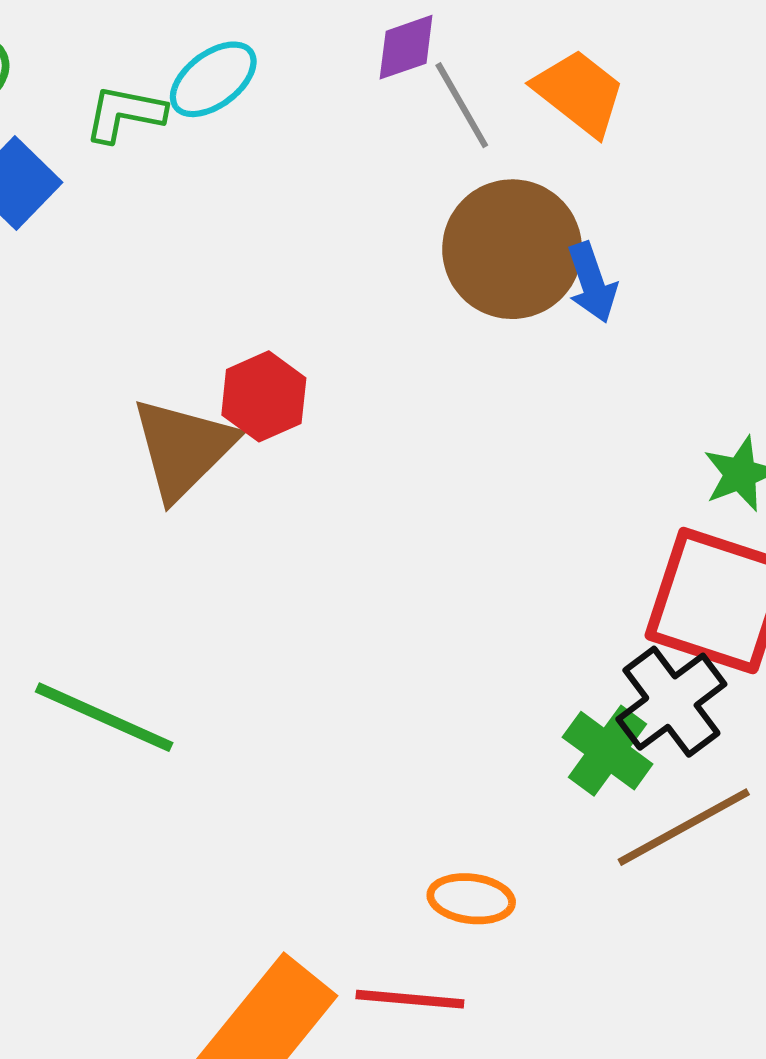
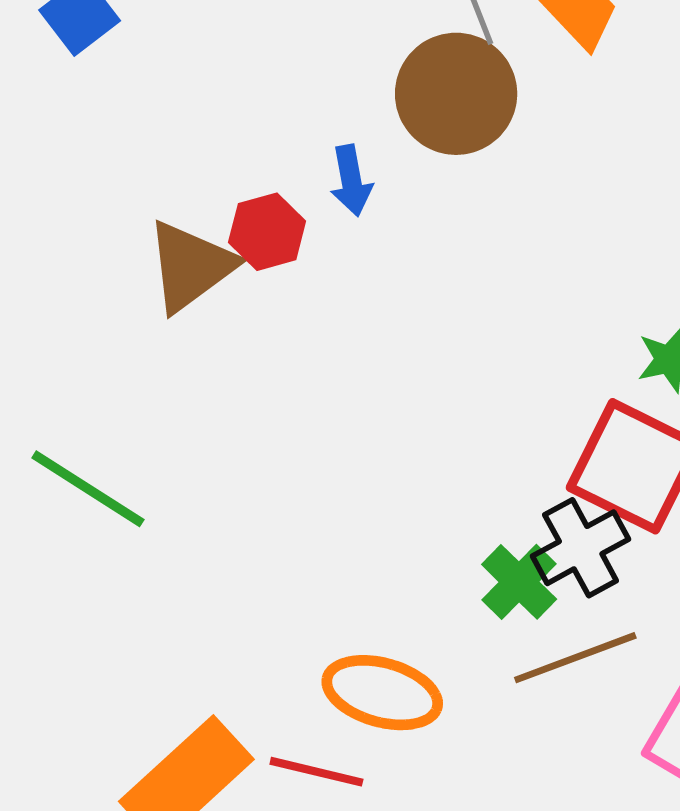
brown circle: (512, 249) -> (456, 94), moved
blue arrow: (592, 282) -> (351, 181), moved
orange ellipse: (471, 899) -> (382, 693), size x1.6

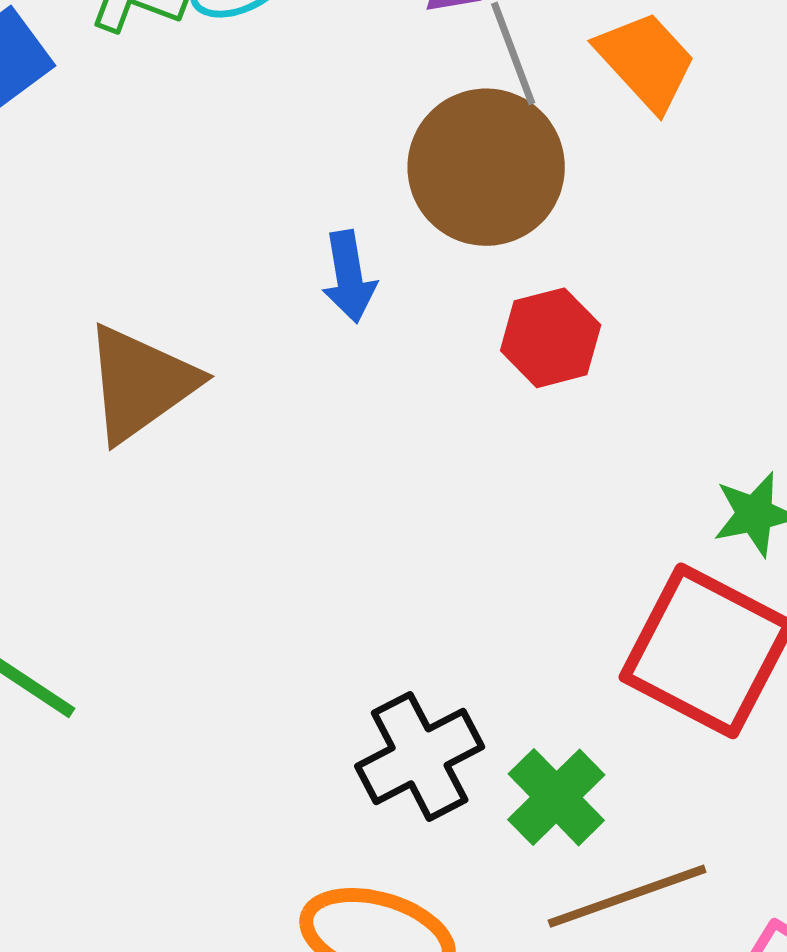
red hexagon: (267, 232) -> (551, 338), moved
black cross: (581, 548) -> (420, 756), moved

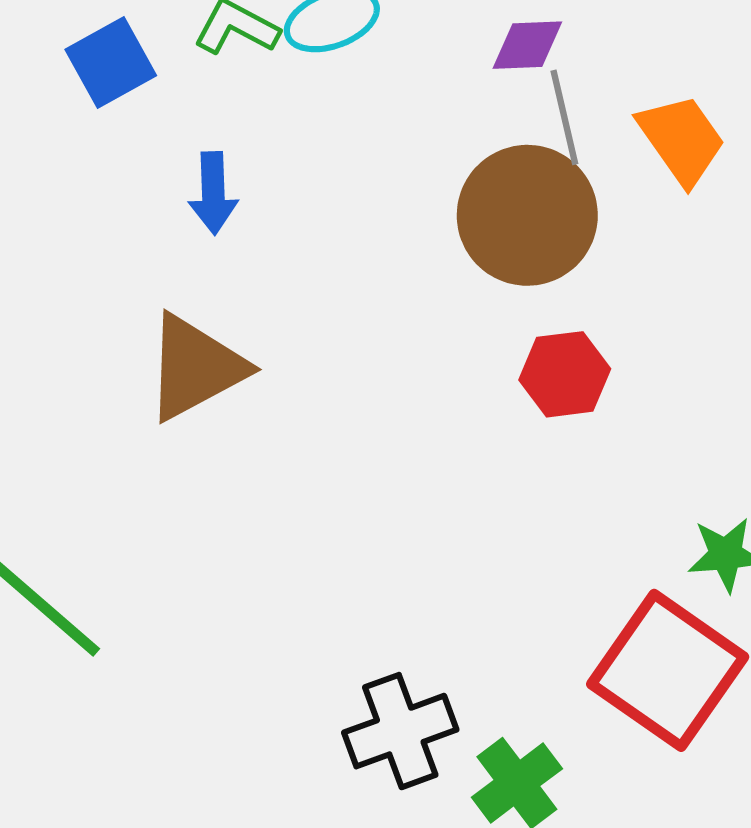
blue arrow: (349, 277) -> (213, 193), moved

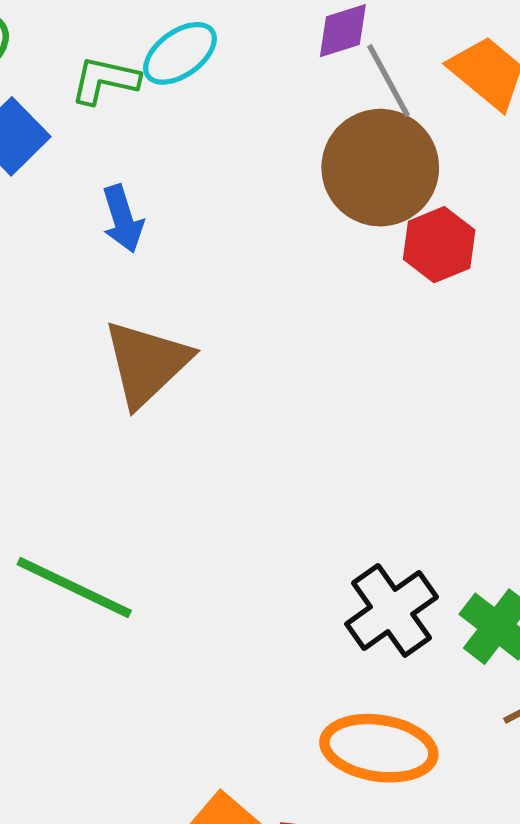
red hexagon: (565, 374) -> (439, 245), moved

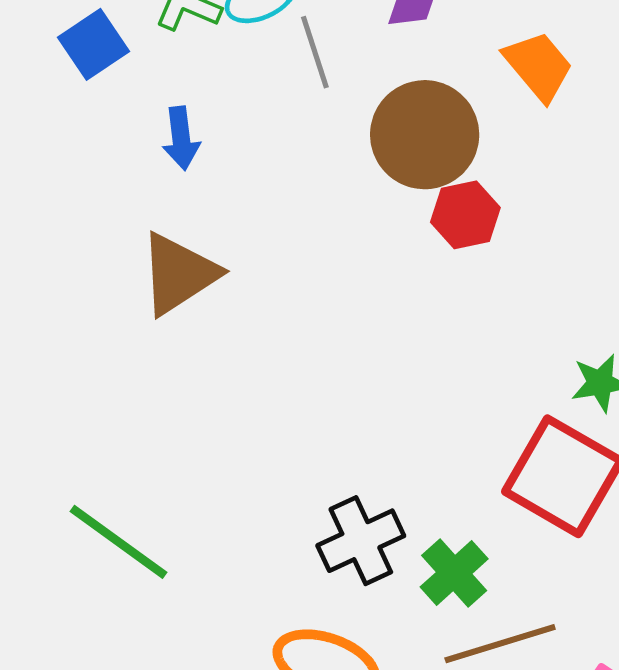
gray line: (388, 81) -> (315, 52), moved
green line: (74, 587) -> (118, 542), moved

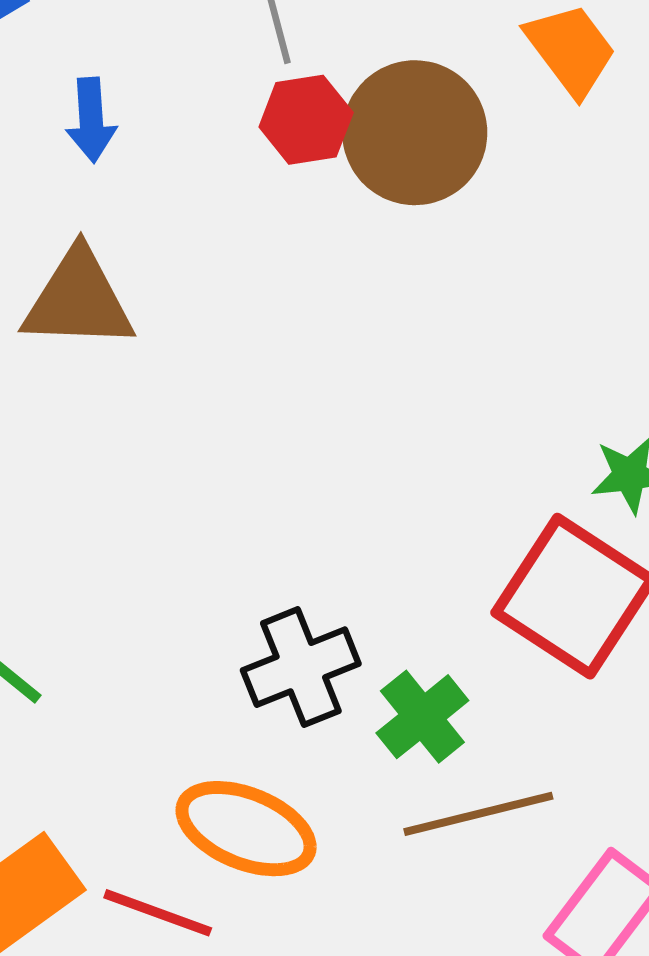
red hexagon: (465, 215) -> (306, 120), moved
brown triangle: (179, 274) -> (78, 300), turned 32

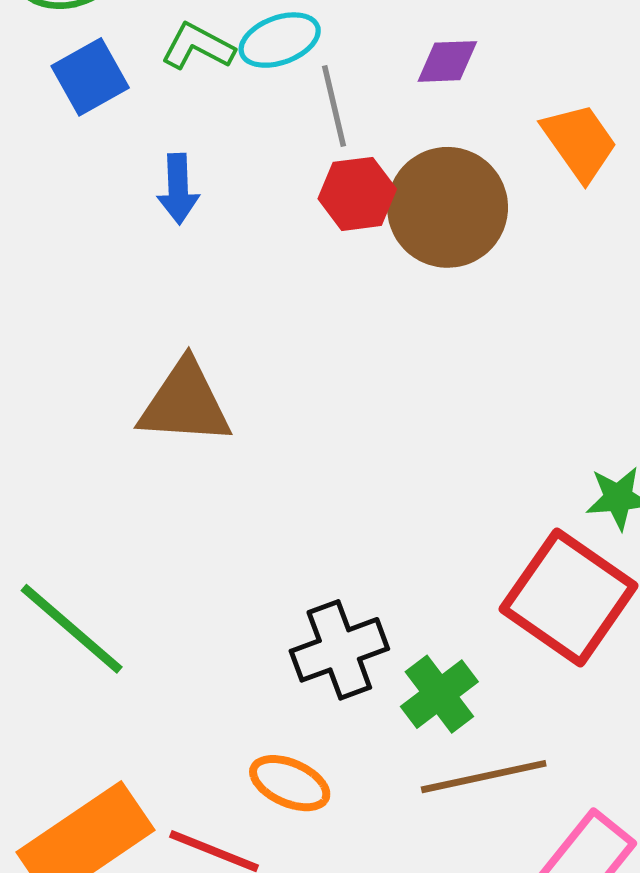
brown triangle: (78, 300) -> (185, 403), moved
orange ellipse: (246, 829) -> (290, 783), size x0.7

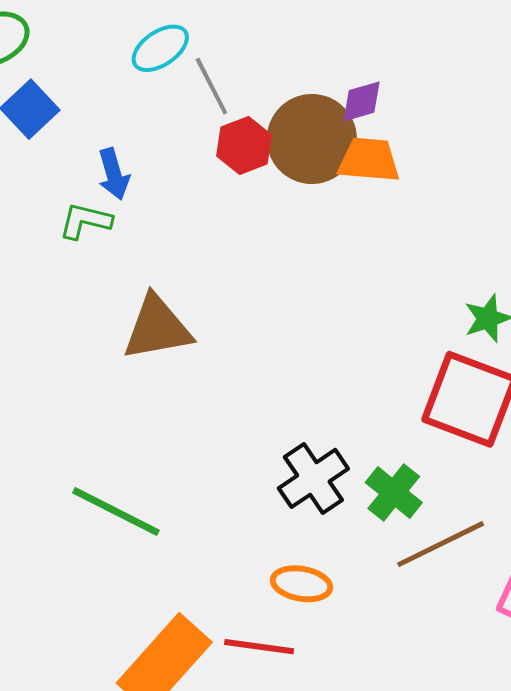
green L-shape: (198, 47) -> (85, 221), moved
purple diamond: (447, 61) -> (362, 101), moved
orange trapezoid: (580, 142) -> (369, 160), moved, turned -36

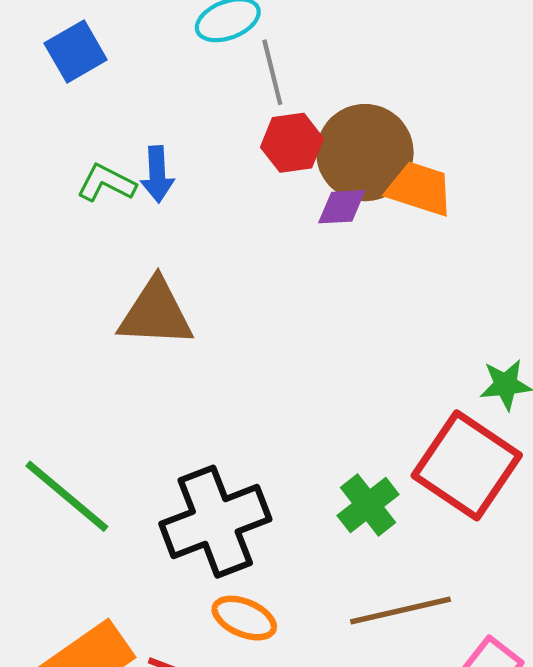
purple diamond: (362, 101) -> (342, 207), moved
blue arrow: (114, 174) -> (157, 174), moved
black cross: (313, 478) -> (215, 522), moved, size x1.4
green cross: (394, 492) -> (368, 505), moved

